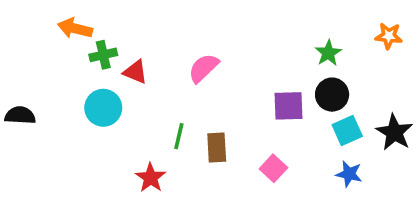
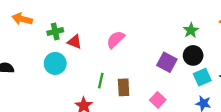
orange arrow: (75, 28) -> (22, 19), moved
purple square: (289, 106) -> (167, 62), turned 30

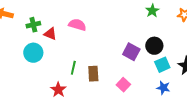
green star: (191, 30) -> (152, 11), moved
pink semicircle: (116, 40) -> (77, 25), moved, turned 60

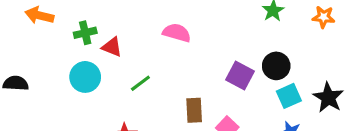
pink semicircle: (77, 25) -> (177, 33), moved
green line: (73, 68) -> (140, 83), moved, turned 40
brown rectangle: (93, 74) -> (194, 110), moved

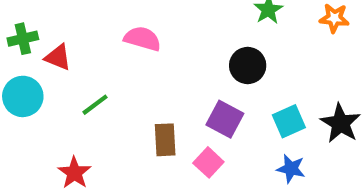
black circle: (276, 66) -> (248, 66), moved
purple square: (240, 75) -> (225, 119), moved

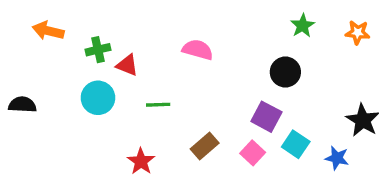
green line: (95, 105) -> (158, 105), turned 35
cyan square: (289, 121) -> (296, 144), moved, turned -32
brown rectangle: (165, 140) -> (205, 146), moved, turned 52
blue star: (291, 169) -> (337, 158), moved

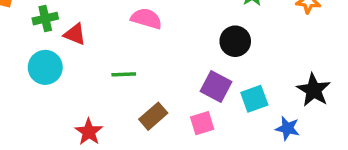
green line: (158, 105) -> (124, 74), moved
cyan square: (296, 144) -> (254, 99), moved, turned 36
pink square: (253, 153) -> (202, 123), turned 30

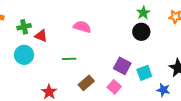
black circle: (235, 41) -> (141, 32), moved
pink square: (202, 123) -> (114, 87), turned -32

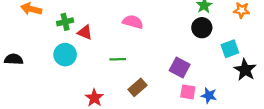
cyan square: (144, 73) -> (230, 49), moved
pink square: (114, 87) -> (188, 92), moved, turned -32
blue star: (163, 90) -> (209, 96), moved

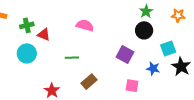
purple square: (180, 67) -> (125, 55), moved
blue star: (209, 96) -> (153, 69), moved

